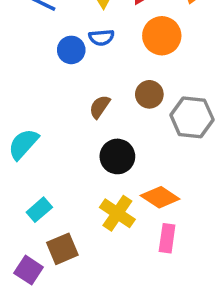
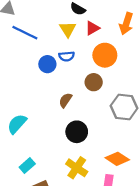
brown circle: (149, 94) -> (94, 82), moved
orange diamond: (160, 197) -> (117, 159), moved

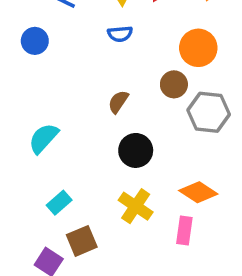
orange circle: (105, 55) -> (198, 48), moved
blue circle: (47, 64) -> (35, 41), moved
brown circle: (94, 82) -> (174, 84), moved

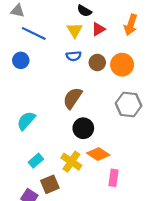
brown circle: (174, 84) -> (97, 63), moved
brown semicircle: (118, 102) -> (72, 98), size x1.5
orange diamond: (198, 192) -> (98, 154), moved
yellow cross: (136, 206) -> (71, 162), moved

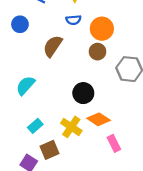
brown circle: (97, 63) -> (98, 52), moved
orange circle: (122, 65) -> (102, 29), moved
brown semicircle: (72, 98) -> (53, 46), moved
pink rectangle: (113, 178) -> (114, 143), turned -35

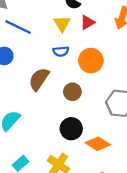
brown circle: (98, 52) -> (72, 92), moved
orange diamond: (99, 119) -> (98, 144), moved

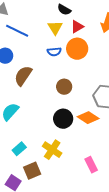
orange circle: (91, 61) -> (77, 49), moved
brown semicircle: (39, 79) -> (23, 76), moved
orange diamond: (98, 144) -> (88, 118), moved

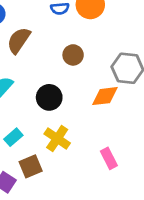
orange diamond: (88, 118) -> (105, 96), turned -40
black circle: (63, 119) -> (49, 97), moved

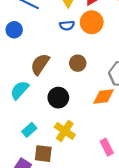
brown semicircle: (19, 40) -> (40, 64), moved
brown square: (31, 166) -> (43, 154), turned 30

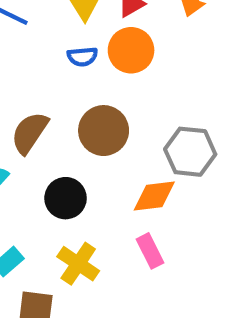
brown circle: (78, 63) -> (104, 131), size x1.5
pink rectangle: (107, 147) -> (150, 251), moved

